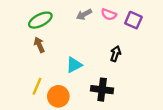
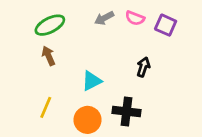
orange circle: (58, 96) -> (88, 120), moved

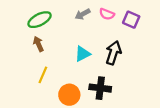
black arrow: (143, 67) -> (113, 53), size x1.5
cyan triangle: (92, 81) -> (83, 54), moved
yellow line: (46, 107) -> (43, 75), moved

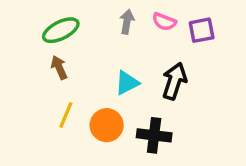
gray arrow: (83, 14) -> (127, 22), turned 128
purple square: (131, 20) -> (202, 30), turned -35
orange circle: (69, 95) -> (107, 125), moved

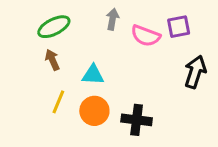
pink semicircle: (164, 22) -> (146, 36), moved, size x1.4
black arrow: (174, 81) -> (195, 72), moved
cyan triangle: (127, 83) -> (93, 75), moved, turned 30

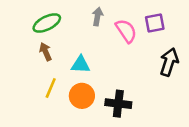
pink semicircle: (146, 36) -> (126, 31), turned -145

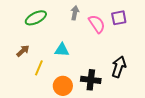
brown arrow: (45, 52) -> (23, 51), moved, turned 72
black arrow: (169, 62) -> (119, 67), moved
orange circle: (82, 96) -> (63, 86), moved

